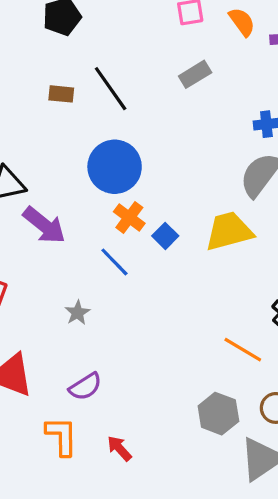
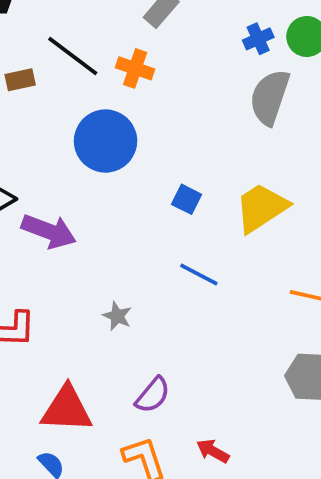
orange cross: (129, 217) -> (135, 68), moved
yellow trapezoid: (229, 231) -> (261, 208), moved
blue line: (114, 262) -> (199, 274), moved

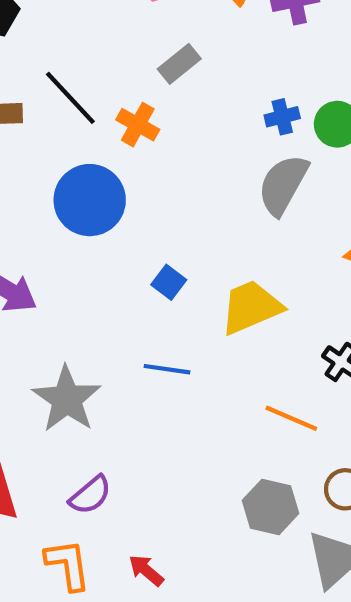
blue line: (199, 274) -> (167, 369), turned -30
gray star: (117, 316) -> (67, 399), size x2.0

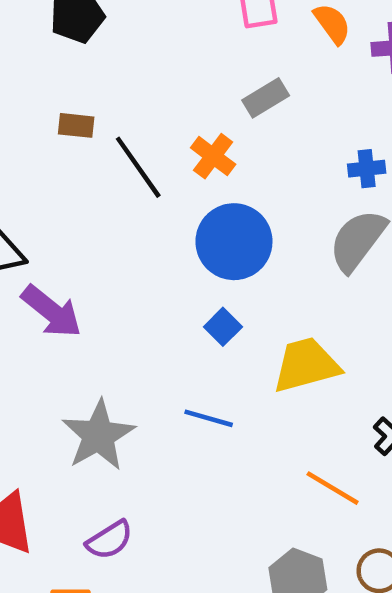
black line: (70, 98) -> (138, 167), moved
blue circle: (90, 200) -> (234, 242), moved

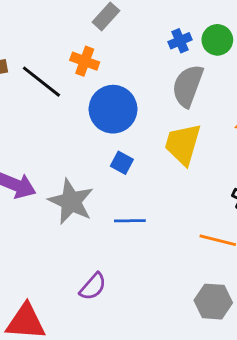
yellow trapezoid: (306, 365) -> (183, 144), moved, turned -42
gray star: (98, 435) -> (71, 202), moved
purple semicircle: (109, 540) -> (93, 287), moved

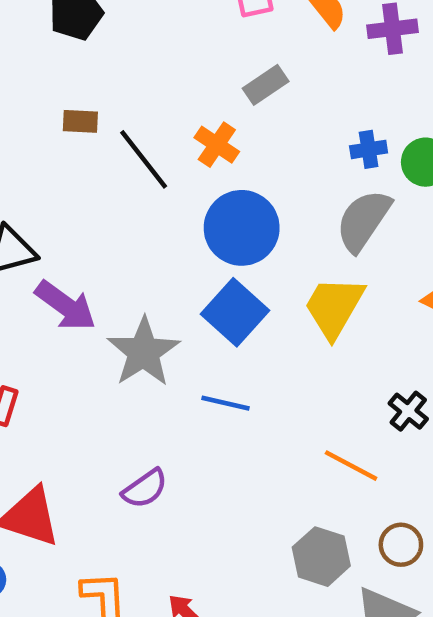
blue square: (122, 163) -> (235, 312), size x1.8

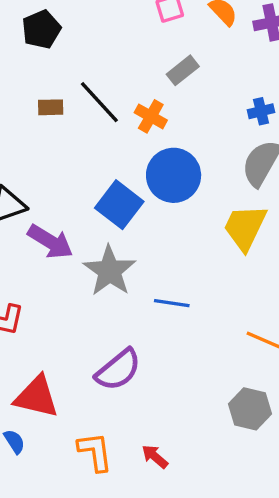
black line: (144, 159) -> (99, 102), moved
blue square: (235, 312) -> (119, 205), moved
purple semicircle: (145, 489) -> (118, 370), size x1.4

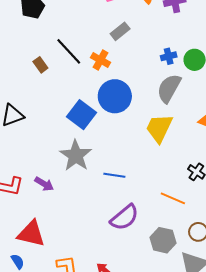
brown rectangle: (51, 107) -> (40, 65), moved, turned 56
purple arrow: (50, 242) -> (44, 184), moved, size x0.7
purple semicircle: (118, 370) -> (124, 217), moved

